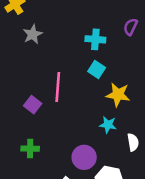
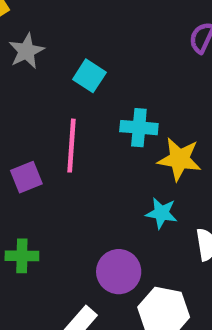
cyan cross: (95, 39) -> (139, 128), moved
cyan square: (97, 69) -> (89, 76), moved
purple square: (33, 105) -> (26, 177), turned 30

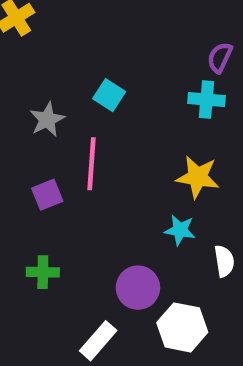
gray star: (26, 51) -> (47, 119), moved
cyan cross: (139, 128) -> (207, 100), moved

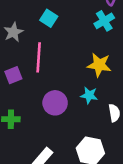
cyan cross: (207, 100) -> (104, 21), turned -36
purple circle: (138, 288) -> (55, 103), moved

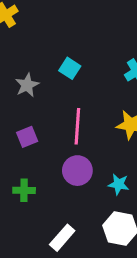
pink line: (39, 57) -> (77, 126), moved
cyan star: (89, 95) -> (119, 184), moved

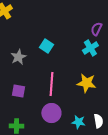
purple square: (27, 137) -> (18, 91), turned 32

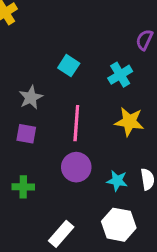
cyan cross: (90, 48) -> (120, 75), moved
gray star: (18, 57) -> (31, 97), moved

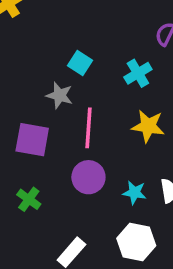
gray star: (31, 97) -> (60, 95), moved, turned -30
purple square: (26, 134) -> (32, 140), size x1.5
green cross: (23, 187) -> (29, 199), turned 35

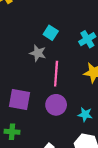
purple square: (32, 140) -> (19, 99), moved
green cross: (29, 199) -> (12, 132), moved, turned -32

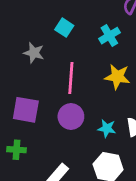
gray star: (38, 53) -> (34, 53), moved

